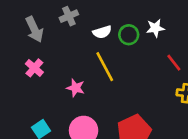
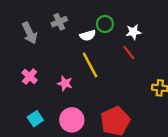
green circle: (129, 35) -> (105, 24), moved
red line: (174, 63) -> (129, 53), moved
pink cross: (34, 68) -> (30, 76), moved

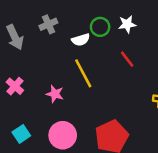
white star: (133, 32) -> (127, 24), moved

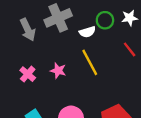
gray cross: (48, 24) -> (58, 18), size x1.6
pink star: (55, 94) -> (58, 71), moved

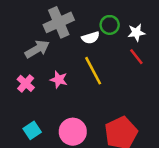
white star: (130, 18) -> (136, 33), moved
gray arrow: (28, 30) -> (37, 49), moved, turned -95

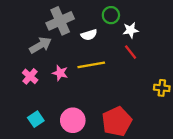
green circle: (110, 25) -> (111, 15), moved
yellow line: (93, 71) -> (91, 65), turned -72

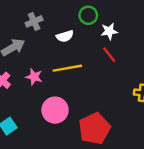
gray cross: (60, 21) -> (34, 21), size x0.6
pink circle: (73, 120) -> (55, 110), moved

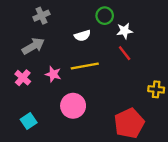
gray cross: (34, 21) -> (41, 16), moved
red pentagon: (94, 129) -> (129, 123), moved

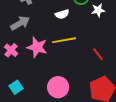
red line: (125, 53) -> (98, 54), moved
pink star: (53, 74) -> (37, 47), size x1.5
pink circle: (73, 106) -> (58, 87), moved

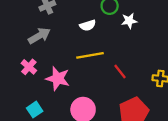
pink star: (37, 47) -> (58, 78), moved
red line: (98, 54) -> (120, 72), moved

